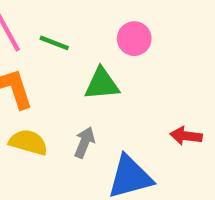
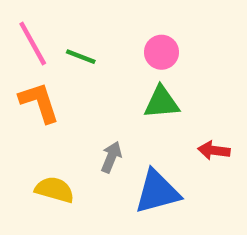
green triangle: (102, 84) -> (161, 102), moved
yellow semicircle: (28, 142) -> (55, 190), moved

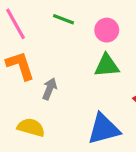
green line: (81, 57) -> (63, 19), moved
gray arrow: (111, 157) -> (50, 89), moved

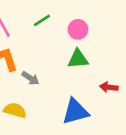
green line: (63, 19) -> (42, 20), turned -54
gray arrow: (50, 89) -> (30, 78), turned 102

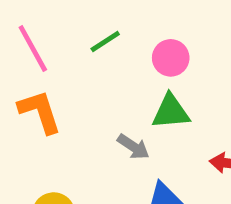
gray arrow: (30, 78) -> (133, 147), moved

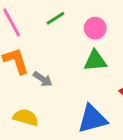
gray arrow: (133, 147) -> (43, 79), moved

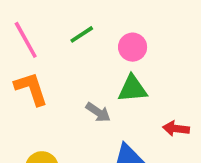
gray arrow: (43, 79) -> (98, 112), moved

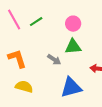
green line: (82, 34) -> (36, 22), moved
orange L-shape: (31, 89) -> (17, 59), moved

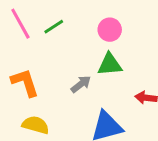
gray arrow: (54, 60) -> (81, 84), turned -72

